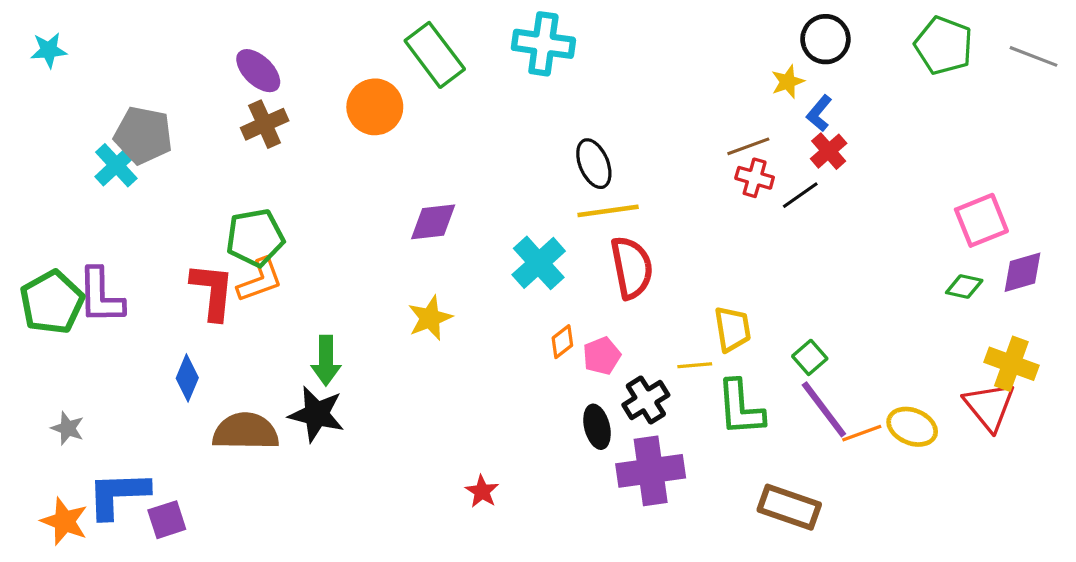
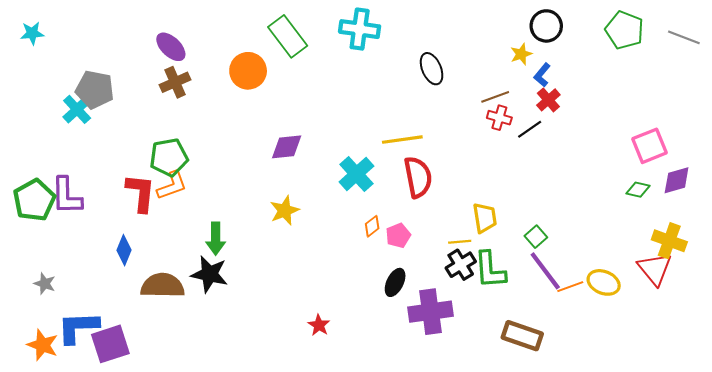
black ellipse: (594, 164) -> (432, 69), moved
black cross: (646, 400) -> (461, 265), moved
black ellipse: (597, 427) -> (395, 282), turned 40
purple square: (167, 520) -> (110, 344), size x1.5

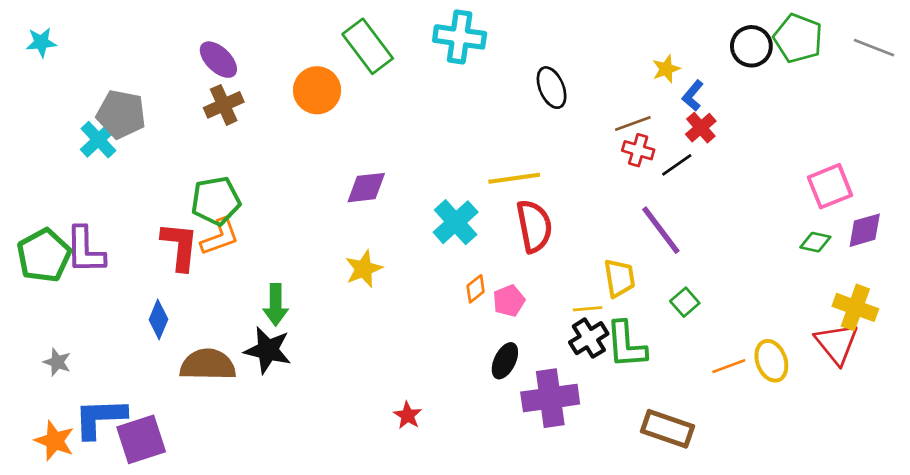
black circle: (546, 26) -> (751, 46), moved
purple line: (545, 271) -> (661, 230), moved
yellow ellipse: (604, 282) -> (771, 361), turned 48

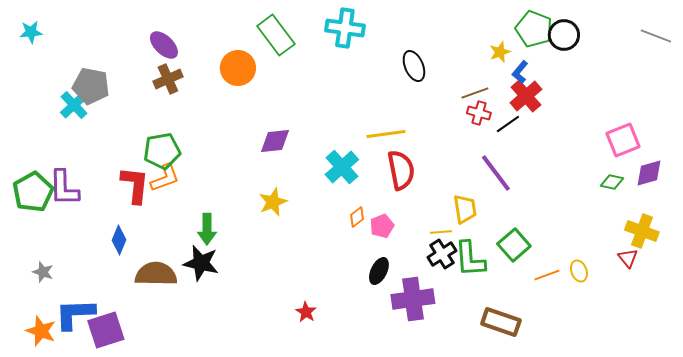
green pentagon: (798, 38) -> (534, 29), moved
red cross: (701, 128) -> (526, 96), size x1.4
green square: (685, 302) -> (514, 245), moved, size x1.5
red triangle: (837, 343) -> (628, 258), size x0.6
yellow ellipse: (771, 361) -> (579, 271), size x0.7

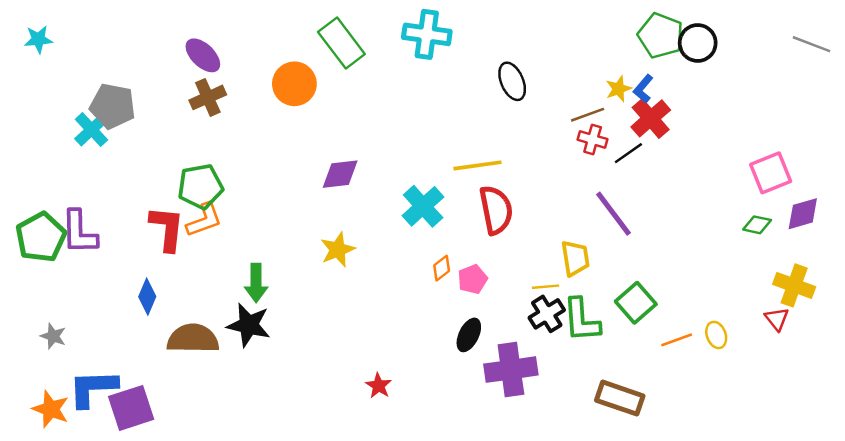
yellow star: (500, 52) -> (619, 89), moved

